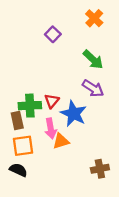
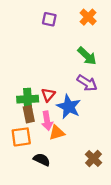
purple square: (53, 34) -> (49, 19), moved, turned -32
brown rectangle: (17, 120) -> (29, 114), moved
brown cross: (100, 169) -> (94, 158), turned -35
black semicircle: (18, 170) -> (42, 160), moved

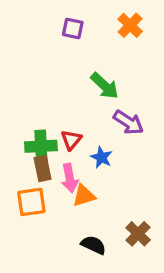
green arrow: (87, 56) -> (105, 86), moved
blue star: (69, 107) -> (101, 157), size x0.6
black semicircle: (42, 160) -> (93, 245), moved

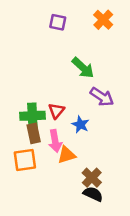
brown cross: (138, 234) -> (92, 178), moved
black semicircle: (93, 245) -> (93, 194), moved

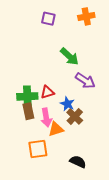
orange cross: (103, 20) -> (86, 16), turned 35
red triangle: (56, 111) -> (47, 92), turned 32
orange square: (25, 160) -> (38, 149), moved
brown cross: (92, 178) -> (75, 116), moved

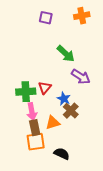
red triangle: (47, 92) -> (45, 88), turned -32
brown rectangle: (28, 111) -> (35, 128), moved
pink arrow: (46, 117) -> (32, 112), moved
black semicircle: (78, 162) -> (62, 154), moved

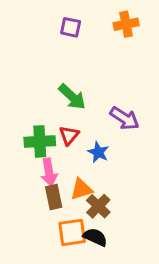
green arrow: (66, 54) -> (72, 97), moved
brown cross: (71, 111) -> (98, 206), moved
orange square: (36, 142) -> (72, 232), moved

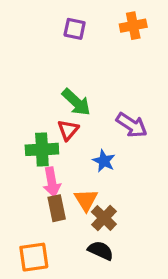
red triangle: (69, 135) -> (68, 130), moved
orange triangle: (81, 189) -> (86, 200), turned -45
orange square: (72, 232) -> (34, 257), moved

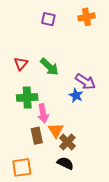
red triangle: (68, 130) -> (21, 64), moved
blue star: (104, 161) -> (76, 95), moved
pink arrow: (52, 182) -> (43, 113), moved

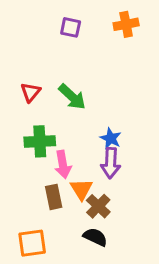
purple arrow: (85, 82) -> (111, 163), moved, turned 60

